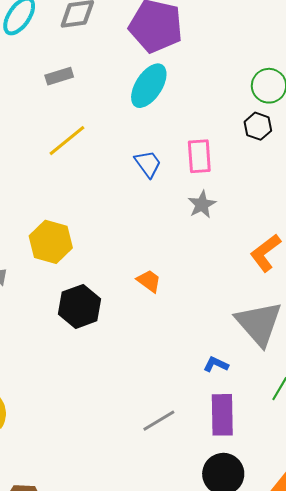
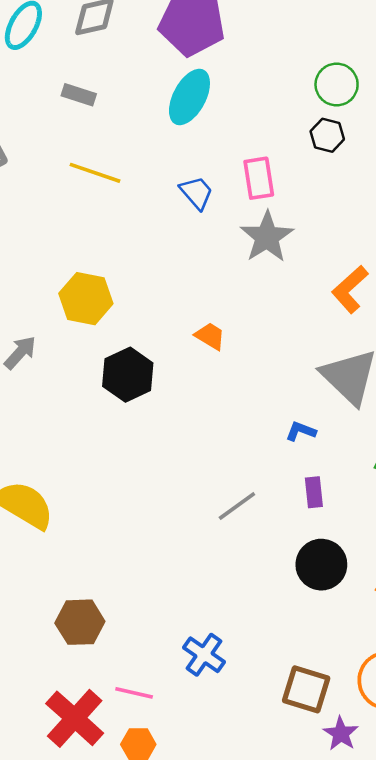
gray rectangle: (59, 76) -> (79, 95), turned 40
yellow line: (67, 141) -> (95, 173), turned 63
gray star: (202, 204) -> (267, 237), size x1.5
purple rectangle: (222, 415) -> (314, 492), size x0.6

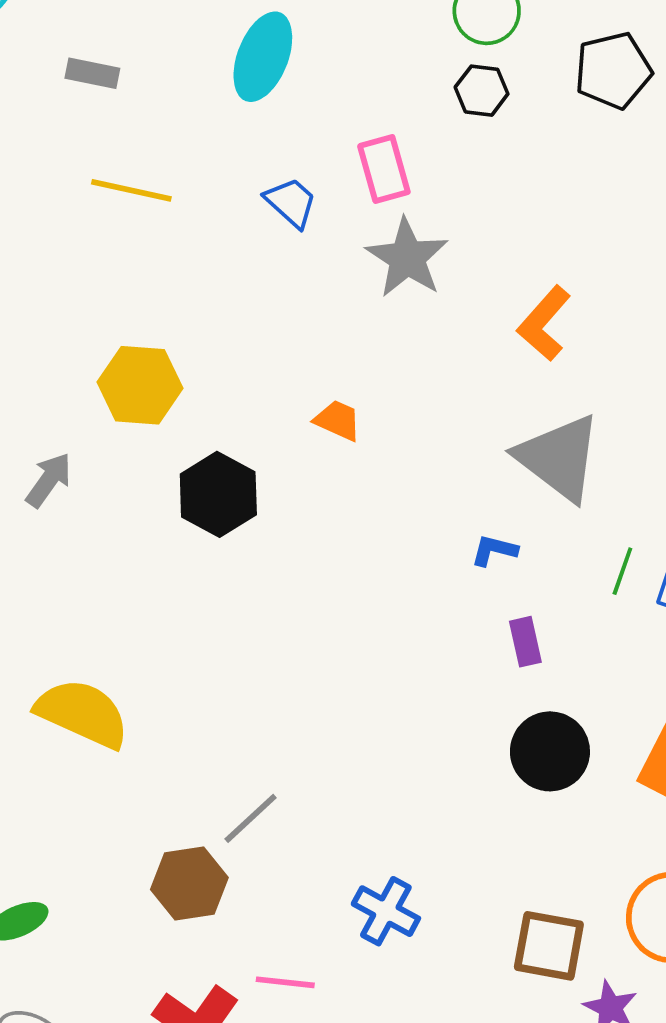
gray line: (237, 506) -> (251, 818), moved

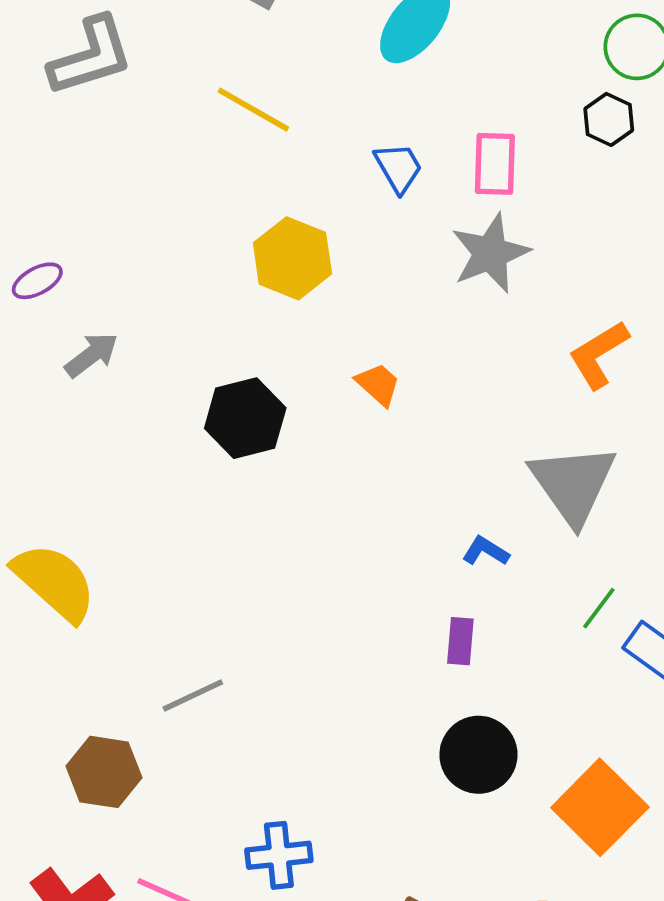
yellow hexagon: (140, 385) -> (292, 258), moved
purple rectangle: (525, 642) -> (460, 641), moved
gray line: (251, 818) -> (193, 695), moved
blue cross: (386, 911) -> (279, 855), turned 38

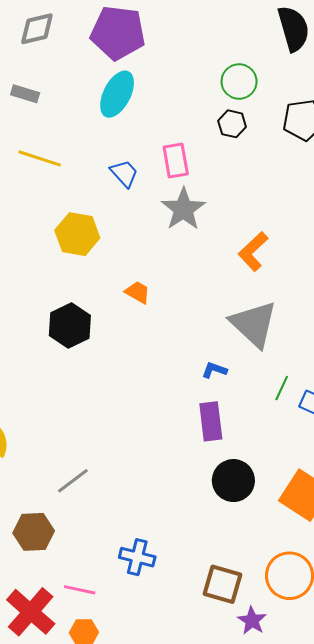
purple rectangle: (460, 641) -> (211, 421), size x1.5
blue cross: (279, 855) -> (137, 557), turned 32

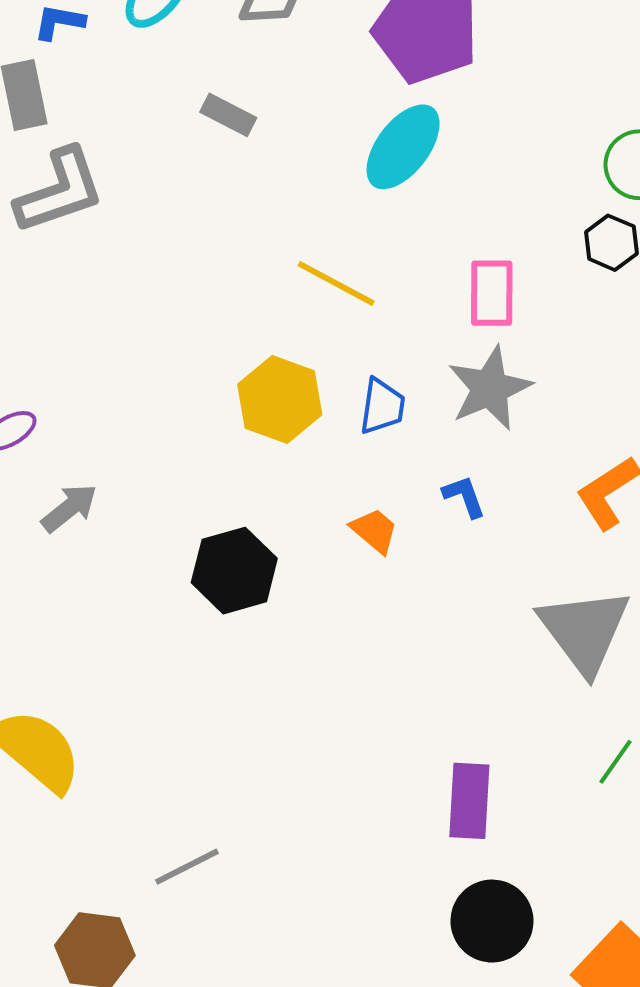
yellow line: (40, 158) -> (336, 283), moved
blue trapezoid: (124, 173) -> (382, 406), moved, turned 40
blue L-shape: (214, 370) -> (464, 496), moved, turned 40

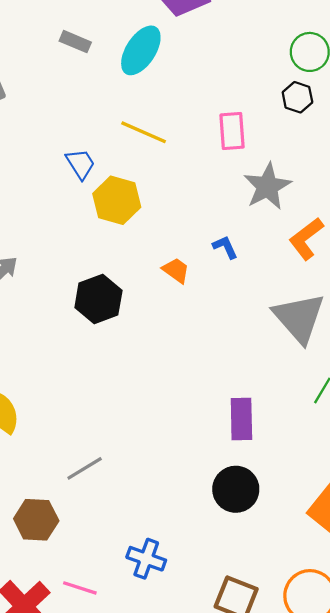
cyan ellipse: (403, 147) -> (141, 50), moved
gray star: (490, 388) -> (267, 186), moved
blue trapezoid: (382, 406) -> (80, 164), moved, turned -36
black circle: (492, 921) -> (236, 489), moved

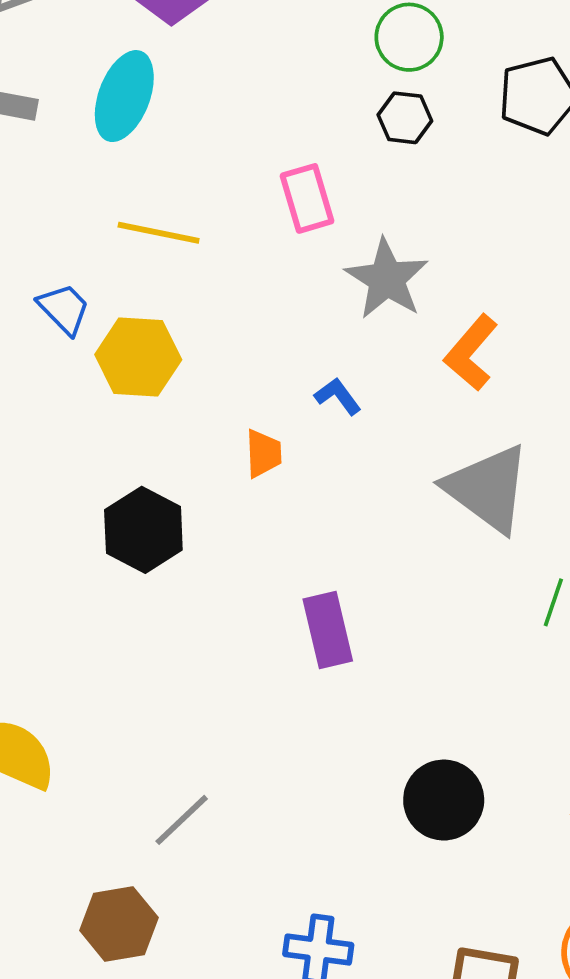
orange trapezoid: (176, 270) -> (263, 453), turned 64
purple rectangle: (241, 419) -> (328, 630), moved

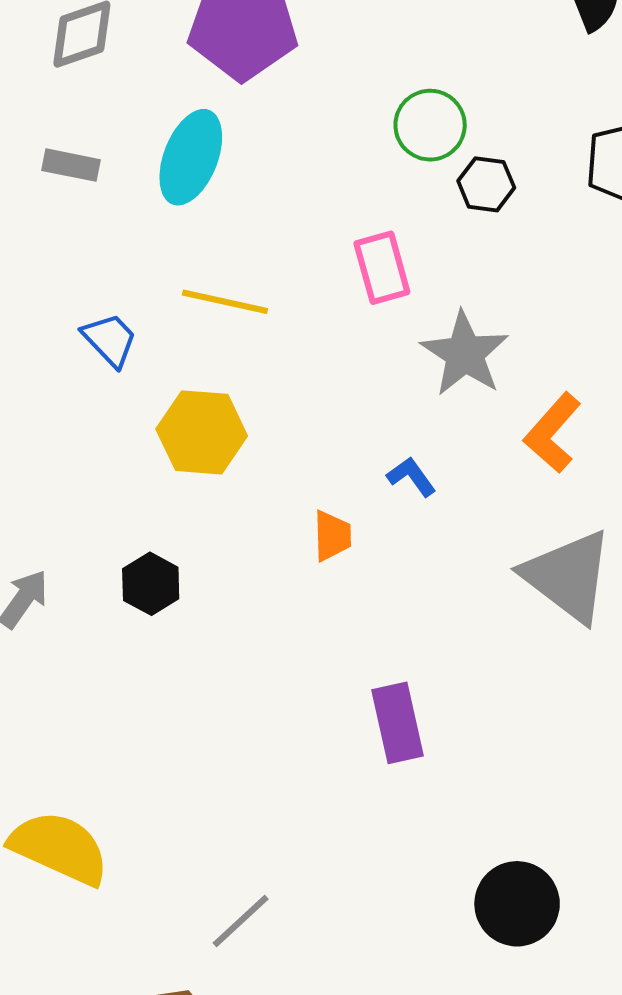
green circle: (409, 37) -> (430, 125), moved
blue trapezoid: (64, 309) -> (110, 340), moved
black hexagon: (143, 530) -> (151, 584), moved, size x0.7

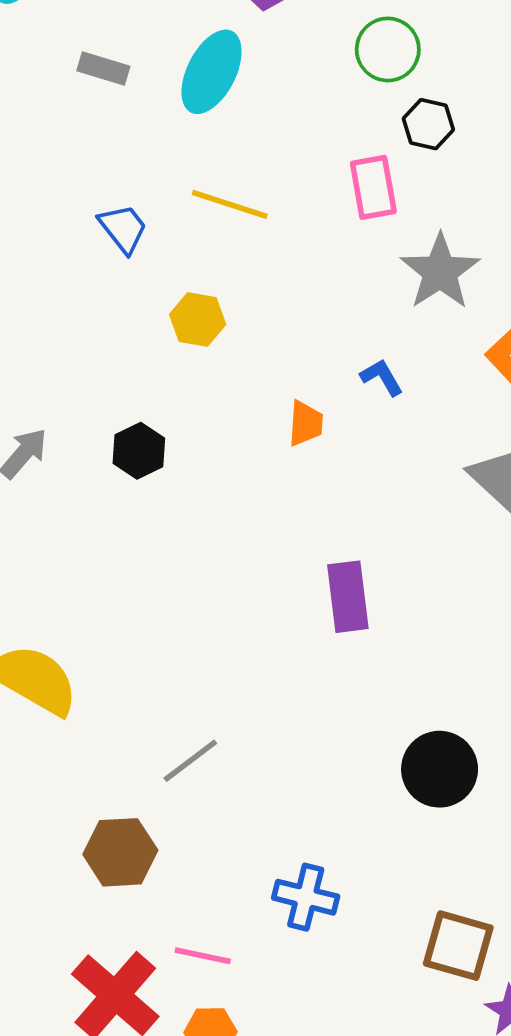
green circle: (430, 125) -> (388, 49), moved
black hexagon: (486, 184) -> (428, 124), moved
yellow hexagon: (202, 432) -> (198, 320), size x0.7

